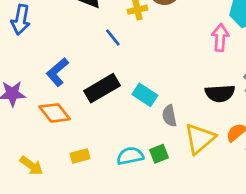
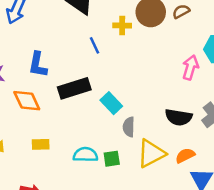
blue L-shape: (57, 72) -> (38, 65), turned -52

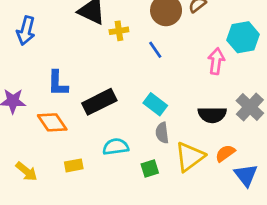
yellow cross: (122, 26) -> (119, 31), moved
blue line: (94, 45) -> (155, 50), moved
cyan rectangle: (111, 103) -> (155, 104), moved
cyan semicircle: (85, 155) -> (116, 147), moved

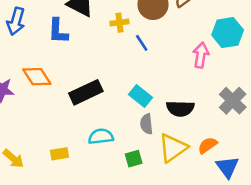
yellow cross: (119, 31) -> (119, 23), moved
blue L-shape: (58, 83) -> (58, 31), moved
black semicircle: (212, 115) -> (180, 109), moved
orange diamond: (52, 122) -> (37, 77), moved

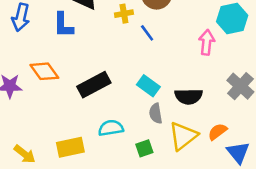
yellow rectangle: (59, 154) -> (70, 147), size x1.5

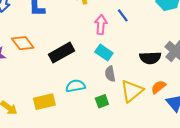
blue line: (147, 33) -> (123, 15), moved
pink arrow: (207, 42) -> (101, 25), moved
black semicircle: (189, 96) -> (150, 58), moved

